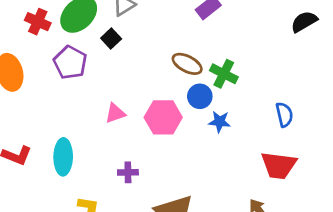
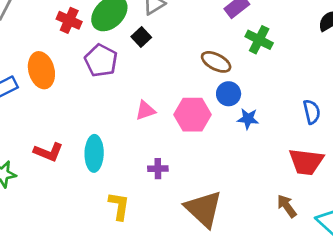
green cross: (224, 74) -> (259, 40), moved

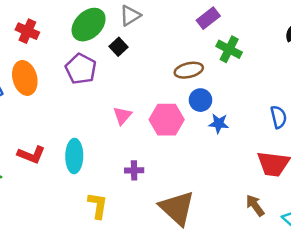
red cross: (69, 20) -> (27, 31), moved
brown ellipse: (216, 62) -> (189, 70), turned -40
pink triangle: (145, 110) -> (122, 116), turned -30

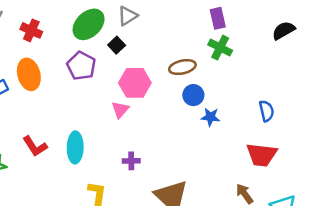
purple rectangle: (208, 18) -> (218, 18), moved, turned -65
pink hexagon: (167, 120) -> (135, 83), moved
red L-shape: (31, 155) -> (35, 146), turned 35

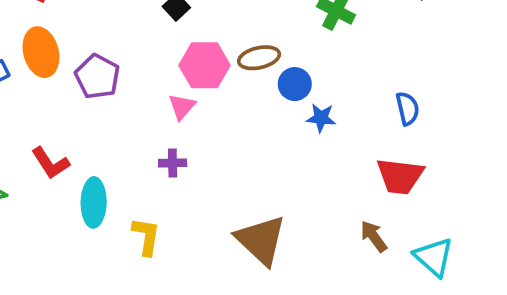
purple pentagon: (81, 66) -> (97, 77), moved
brown ellipse: (182, 67) -> (259, 58), moved
cyan ellipse: (75, 147) -> (94, 202), moved
purple cross: (131, 161) -> (173, 163), moved

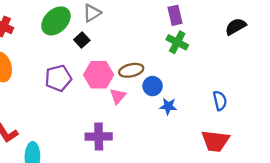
purple pentagon: (97, 77) -> (58, 78), moved, turned 30
pink triangle: (182, 107) -> (118, 96), moved
purple cross: (173, 163) -> (99, 137), moved, size x1.6

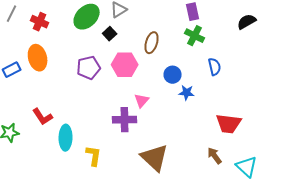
brown ellipse: (131, 70) -> (152, 43), moved, turned -60
pink triangle: (118, 96) -> (142, 101), moved
blue semicircle: (220, 101) -> (215, 67), moved

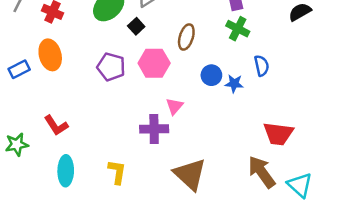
purple pentagon: (89, 68) -> (111, 67), turned 30
blue star: (187, 93) -> (234, 84), moved
cyan ellipse: (66, 138) -> (66, 171), moved
brown arrow: (215, 156) -> (262, 172), size x1.6

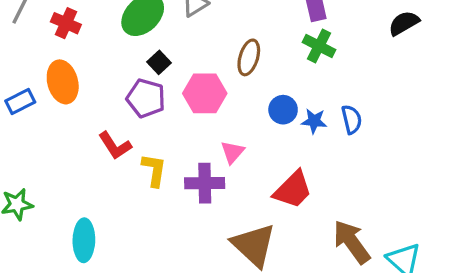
black square: (136, 26) -> (159, 62), moved
blue semicircle: (262, 66) -> (352, 119), moved
red L-shape: (56, 125) -> (115, 146), moved
red trapezoid: (278, 134) -> (293, 190), moved, turned -52
yellow L-shape: (117, 172) -> (154, 170), moved

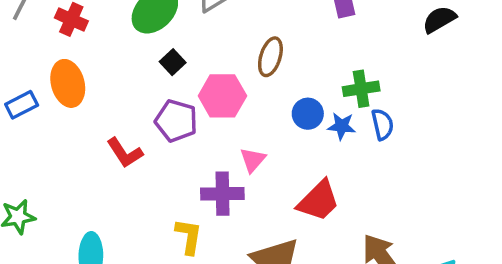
green cross: (319, 46) -> (361, 89), moved, turned -36
purple pentagon: (146, 98) -> (176, 121), moved
yellow L-shape: (154, 170) -> (189, 236), moved

